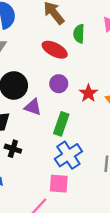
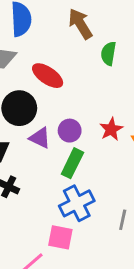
red ellipse: (55, 50) -> (48, 76), moved
purple circle: (59, 84) -> (70, 131), moved

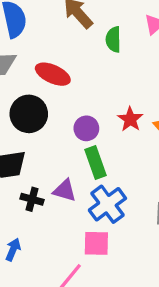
purple triangle: (40, 138) -> (65, 190), moved
green rectangle: (72, 163) -> (95, 162), turned -36

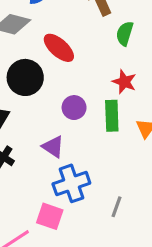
red star: (130, 119) -> (124, 82), moved, turned -30
green rectangle: (95, 162) -> (112, 116), moved
purple triangle: (65, 190) -> (53, 147), moved

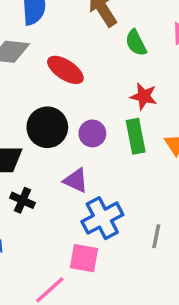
green semicircle: (125, 33) -> (136, 43), turned -35
black circle: (25, 77) -> (47, 127), moved

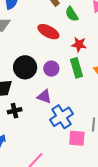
red ellipse: (65, 70) -> (48, 32), moved
black cross: (23, 200) -> (15, 111), turned -32
pink square: (84, 258) -> (77, 138), moved

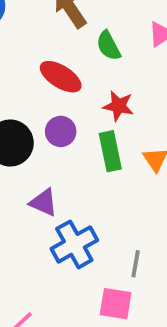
purple circle: (51, 69) -> (61, 131), moved
pink square: (77, 138) -> (116, 304), moved

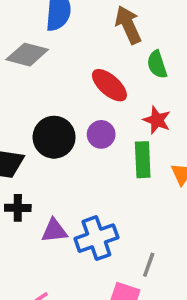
purple triangle: (44, 202) -> (54, 231), moved, turned -40

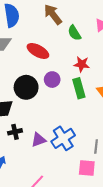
red ellipse: (109, 85) -> (38, 51), moved

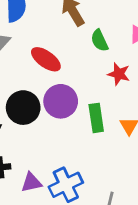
red star: (82, 64) -> (119, 74), moved
purple circle: (52, 80) -> (61, 101), size x1.5

